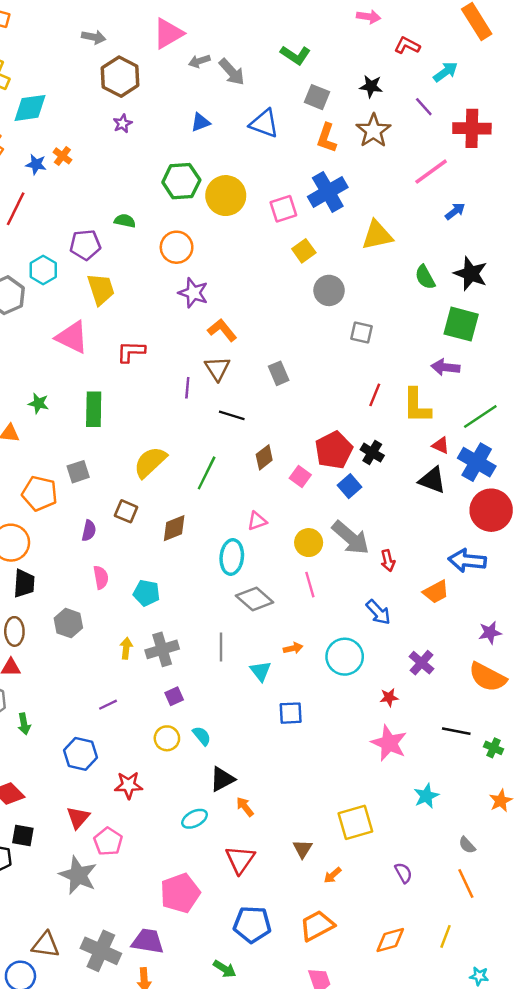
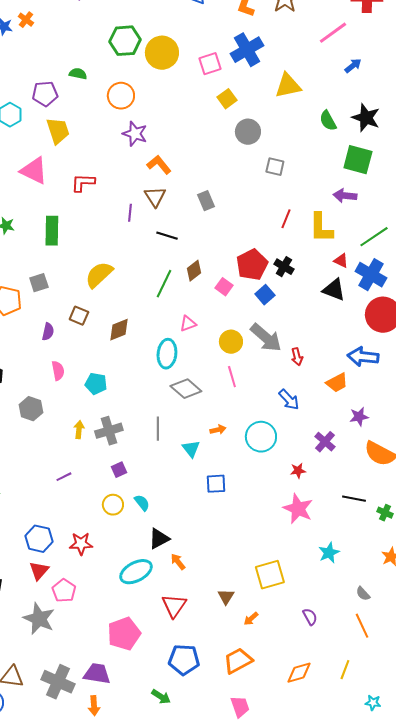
green line: (207, 473) -> (164, 284), moved
purple star: (490, 633) -> (359, 417), moved
blue hexagon: (80, 754) -> (39, 539), moved
cyan ellipse: (195, 819) -> (136, 572), size x1.5

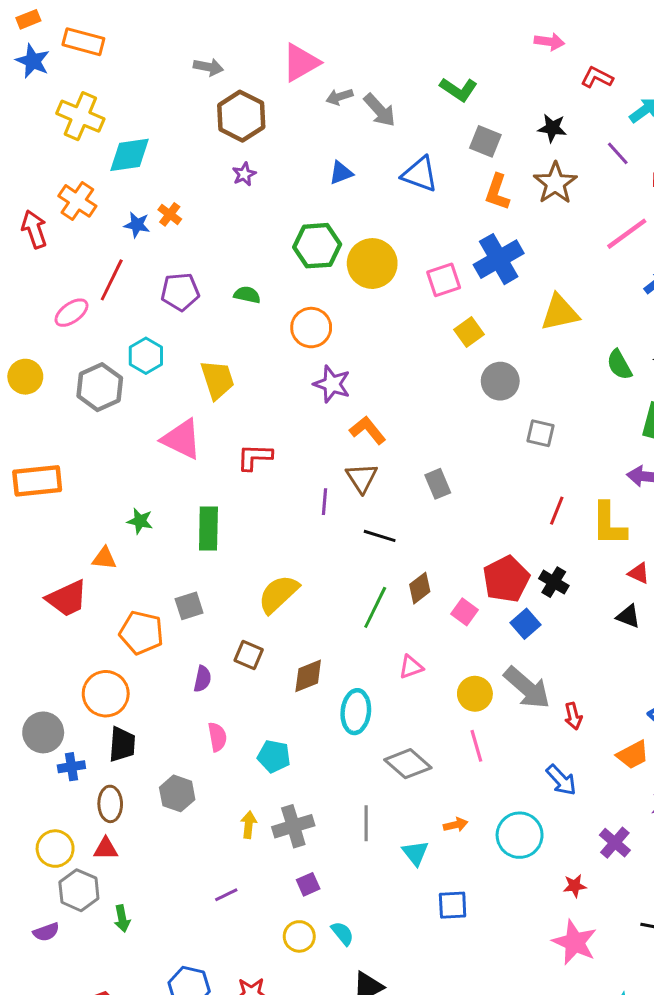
purple pentagon: (45, 94) -> (180, 292), moved
black triangle: (334, 290) -> (628, 616), size x0.7
cyan ellipse: (167, 354) -> (356, 712), moved

